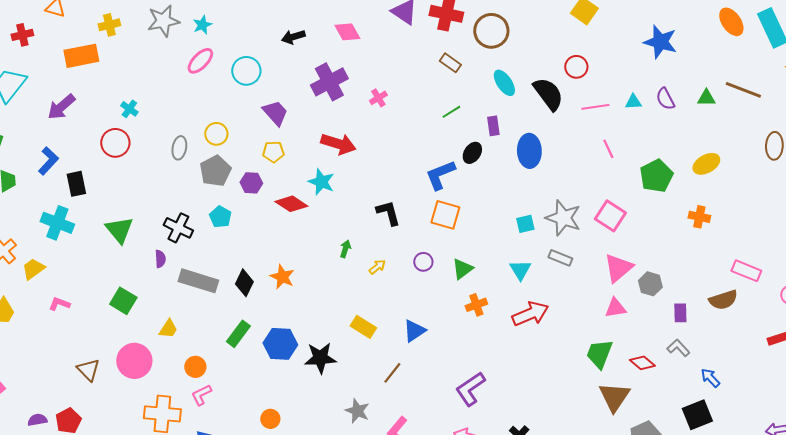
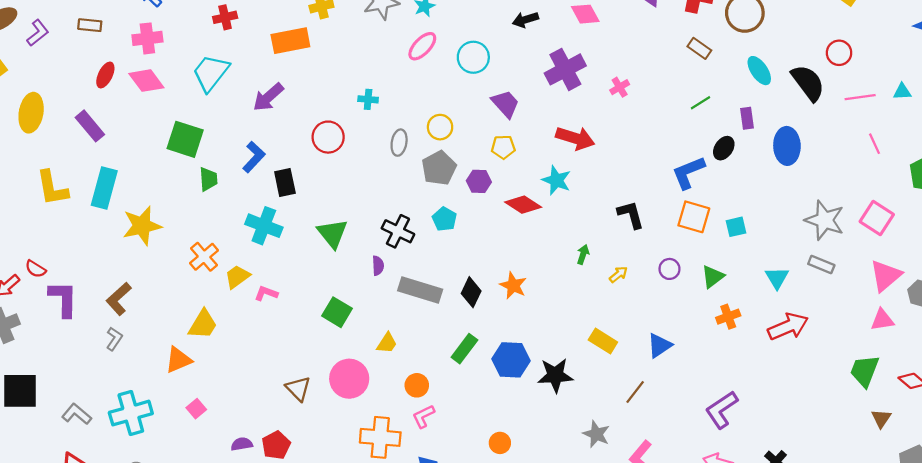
cyan cross: (129, 109) -> (368, 99), moved, turned -30
cyan square: (525, 224) -> (736, 227), moved
pink L-shape: (59, 304) -> (266, 293), moved
brown triangle: (614, 397) -> (881, 419), size x0.6

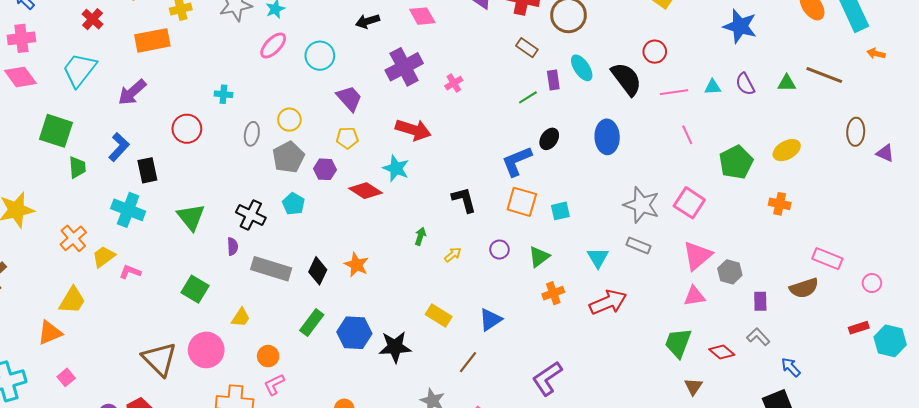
red cross: (225, 17) -> (93, 19), turned -35
purple rectangle: (747, 118) -> (553, 80), moved
brown triangle: (298, 389) -> (159, 359), size x1.5

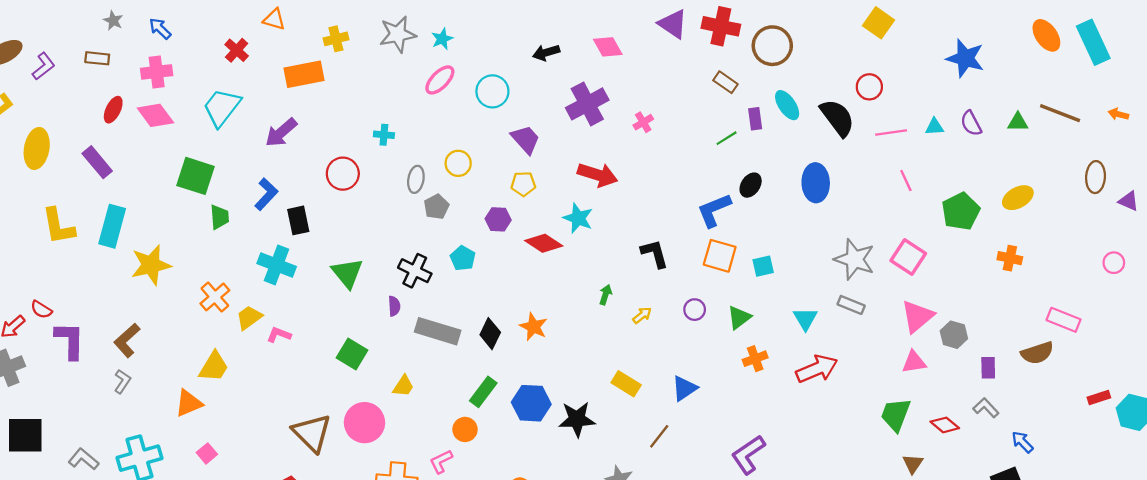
orange arrow: (876, 54) -> (1118, 114), moved
gray pentagon: (288, 157) -> (436, 207), moved, size x0.7
pink circle: (872, 283) -> (1114, 263), moved
orange circle: (268, 356) -> (465, 429), moved

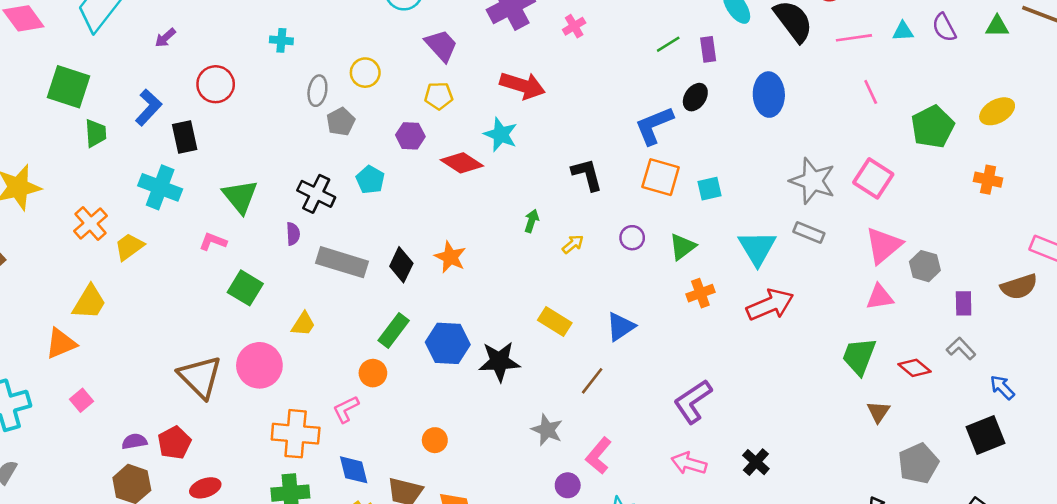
purple rectangle: (755, 119) -> (708, 49), moved
purple arrow: (281, 132) -> (165, 38), size x0.6
red circle: (343, 174) -> (216, 84), moved
cyan triangle: (805, 319) -> (757, 248), size x1.4
pink L-shape: (279, 335) -> (213, 242), moved

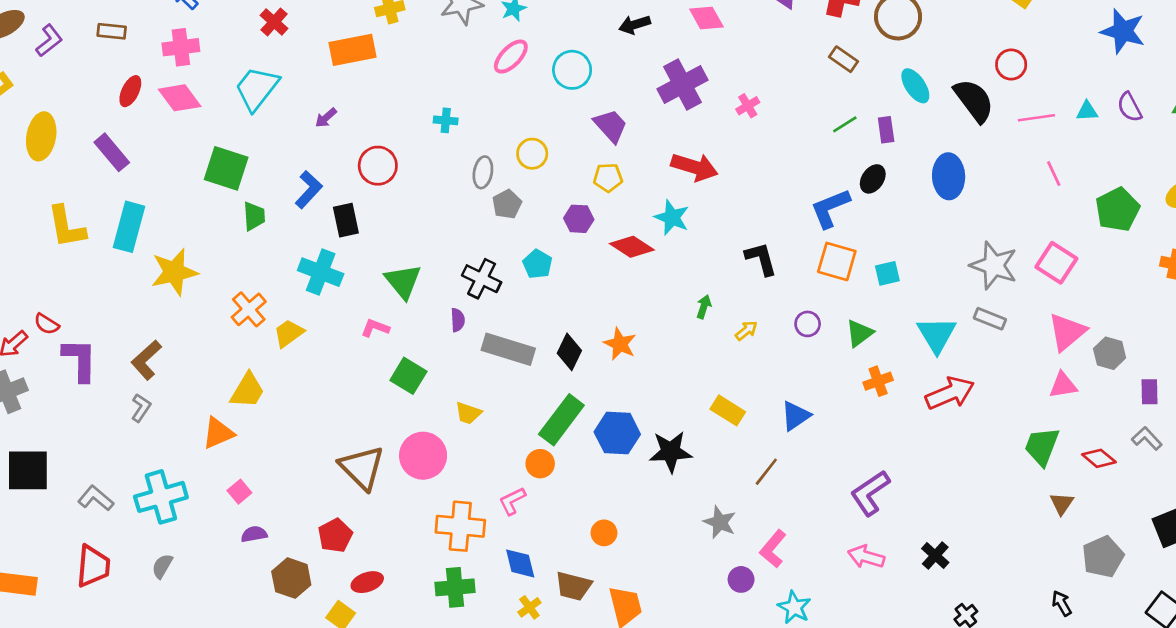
yellow trapezoid: (303, 324) -> (468, 413), turned 76
green rectangle: (394, 331) -> (561, 420), size x1.4
purple semicircle: (134, 441) -> (254, 534), moved

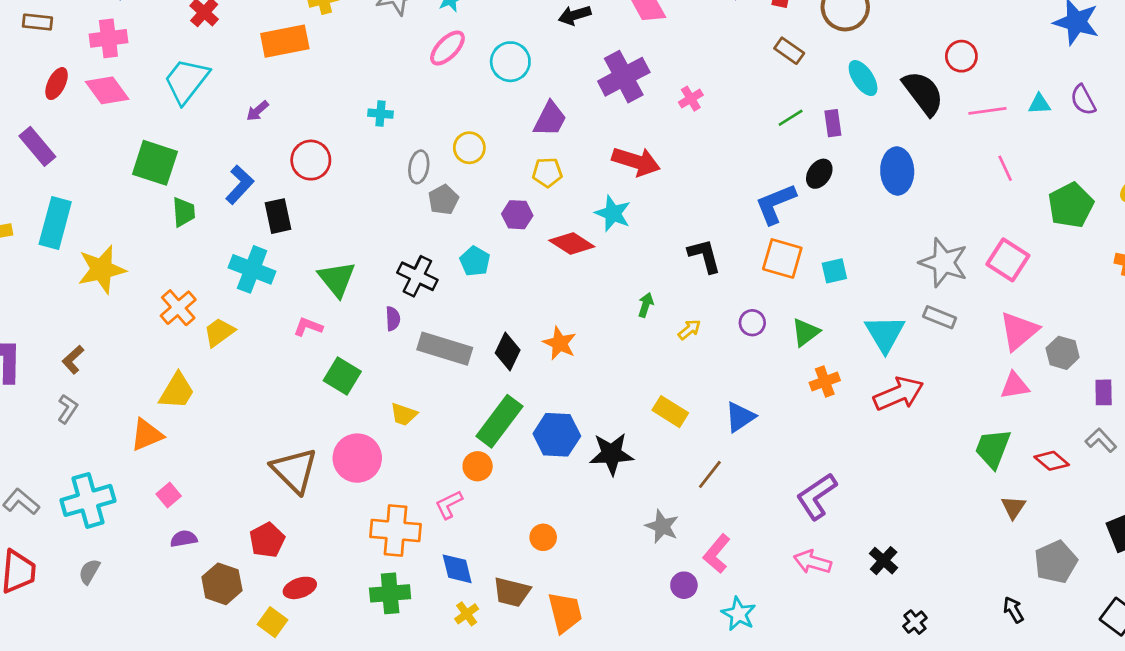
purple trapezoid: (611, 126) -> (550, 119), turned 69
brown L-shape: (146, 360) -> (73, 360), size x0.7

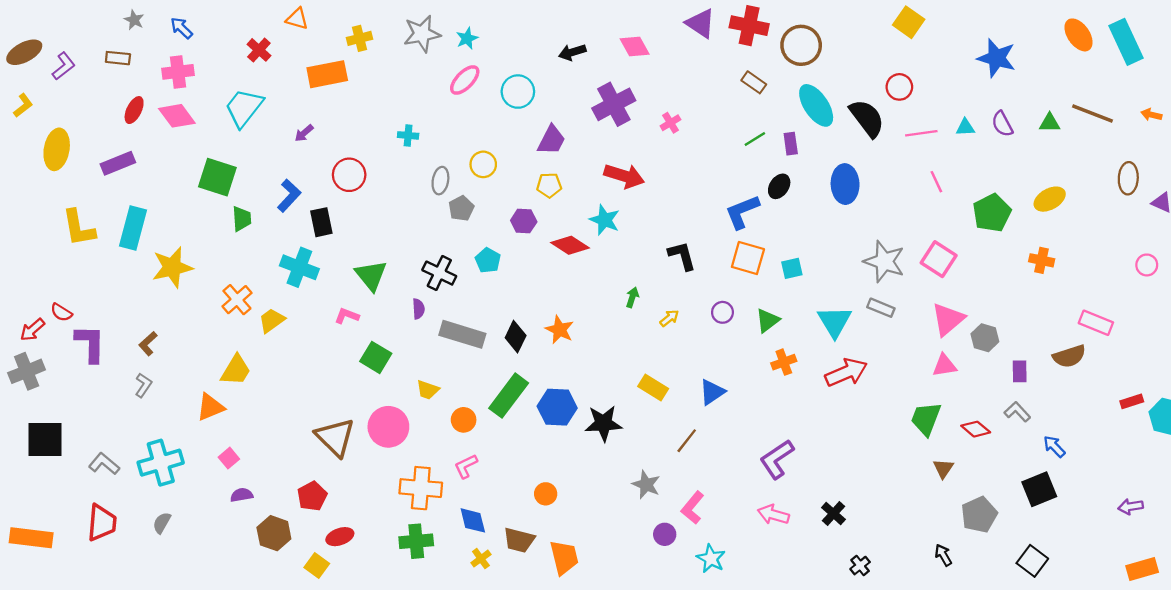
cyan ellipse: (863, 78) -> (816, 105), size x1.4
purple rectangle: (37, 146) -> (118, 163), turned -72
orange circle: (478, 466) -> (464, 420), moved

